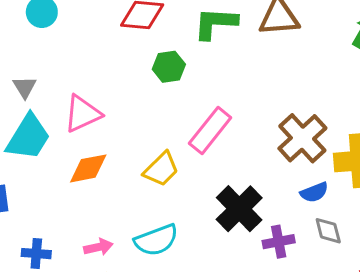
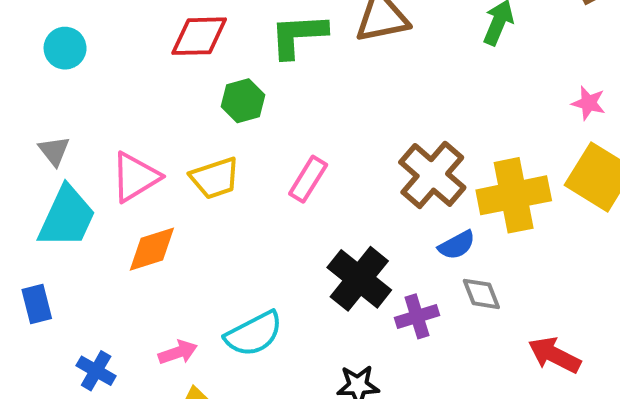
pink rectangle: (210, 130) -> (308, 179), size x0.7
yellow trapezoid: (161, 169) -> (215, 178), moved, turned 33
blue cross: (36, 254) -> (96, 371), turned 32

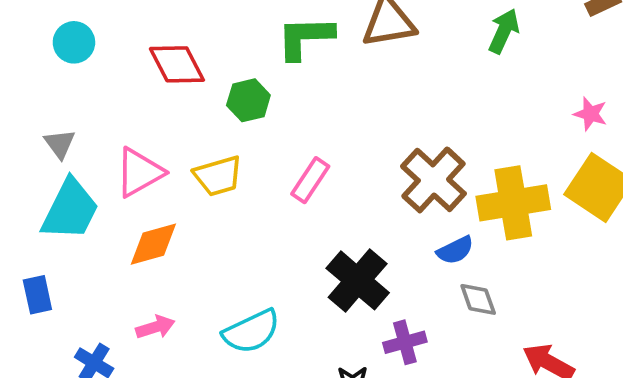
red diamond: (199, 36) -> (177, 64), moved, turned 62
purple cross: (417, 316) -> (405, 342), moved
pink arrow: (178, 352) -> (155, 327), moved

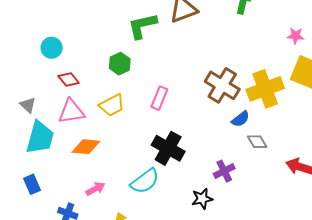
cyan circle: (74, 42) -> (52, 48), moved
red diamond: (177, 64) -> (69, 80), moved, size x0.7
pink triangle: (139, 172) -> (71, 111), turned 32
orange diamond: (153, 244) -> (86, 147), turned 32
black cross: (358, 280) -> (168, 148), moved

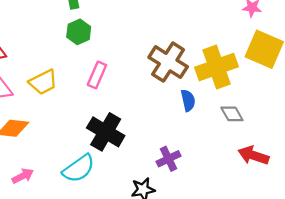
green hexagon: (120, 64) -> (79, 32), moved
blue semicircle: (240, 119) -> (188, 100), turned -66
gray diamond: (257, 142) -> (232, 114), moved

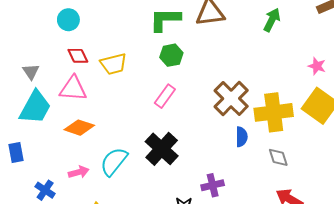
green hexagon: (79, 32) -> (171, 55), moved
yellow trapezoid: (43, 82) -> (114, 64), moved
cyan semicircle: (79, 168) -> (114, 162), moved, turned 152

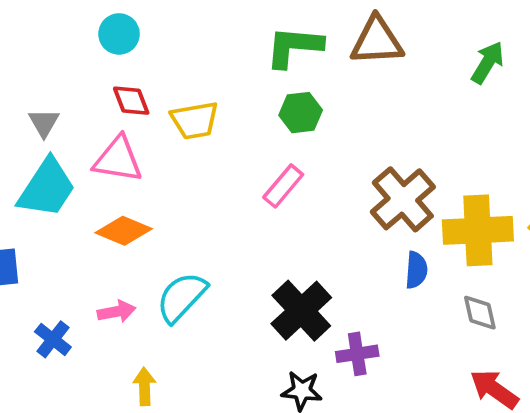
black cross: (162, 149) -> (301, 311), moved

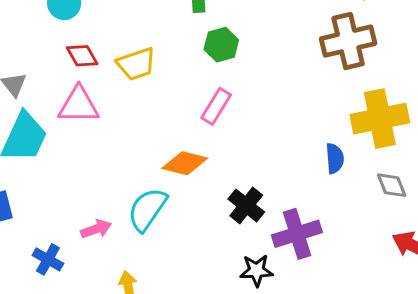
brown cross: (403, 199) -> (348, 41), moved, turned 36
orange diamond: (124, 231) -> (185, 163), moved
black cross: (301, 311) -> (246, 206), size x0.7
purple cross: (357, 354) -> (297, 234), size x1.4

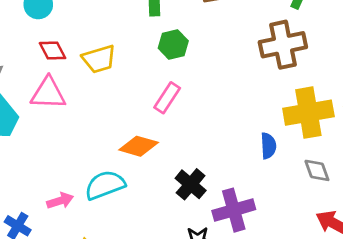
cyan semicircle: (147, 209) -> (105, 185), turned 33

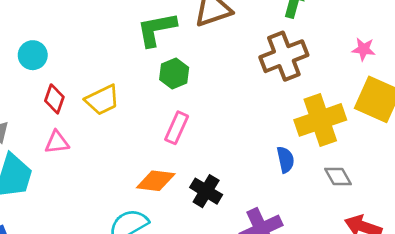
red diamond: (53, 51) -> (54, 99), turned 56
pink triangle: (48, 93) -> (57, 142), size x0.7
black cross: (191, 184) -> (206, 191), moved

